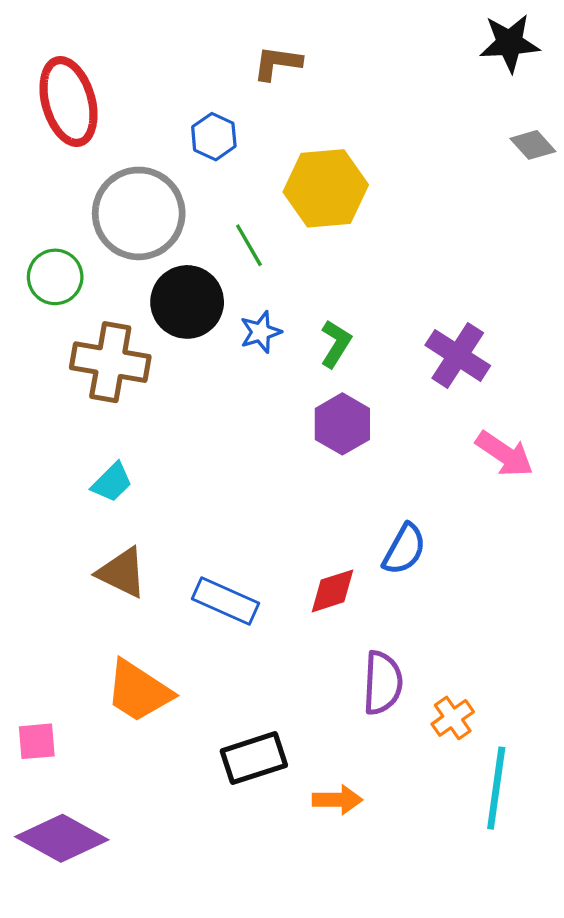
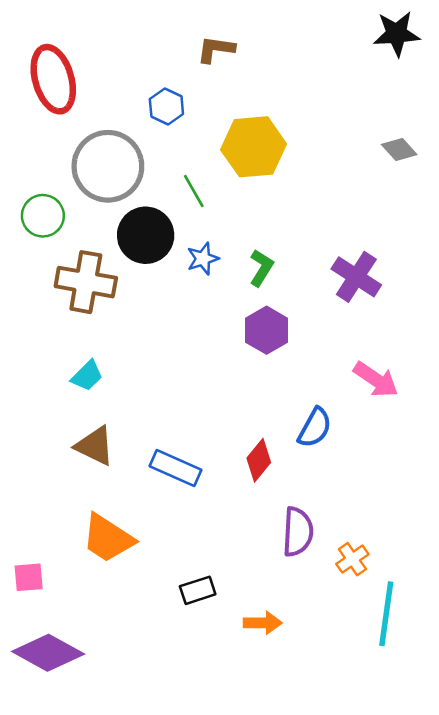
gray diamond: (533, 145) -> (399, 149), moved
pink arrow: (504, 454) -> (376, 380), moved
red diamond: (332, 591) -> (259, 460), turned -33
black rectangle: (254, 758) -> (198, 590), size x0.7

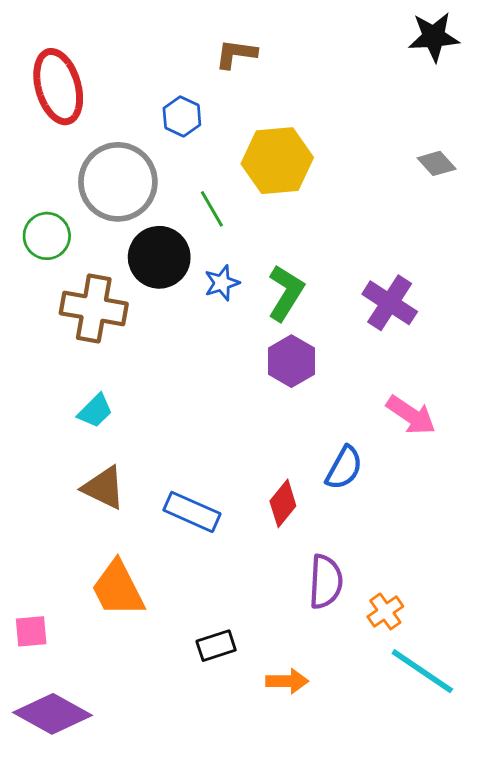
green L-shape: (261, 268) -> (286, 293), size x1.4
orange trapezoid: (108, 538) -> (118, 589), turned 30
cyan line: (386, 614) -> (422, 671), turned -64

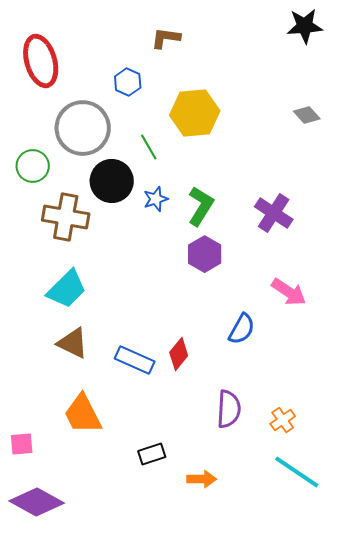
cyan trapezoid: (95, 411) -> (67, 289), size x1.6
red diamond: (283, 503) -> (179, 354), moved
orange cross: (385, 611) -> (283, 420), moved

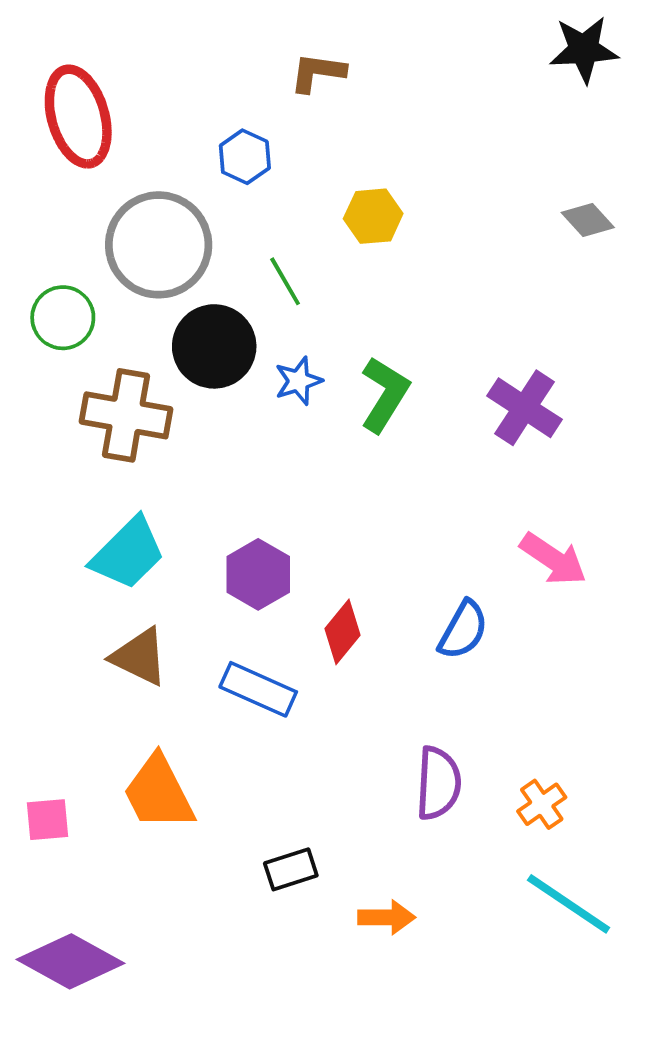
yellow hexagon: (195, 113) -> (373, 216), size x0.6
purple hexagon: (205, 254) -> (258, 574), moved
red diamond: (179, 354) -> (343, 632), moved
pink square: (22, 444) -> (48, 820), moved

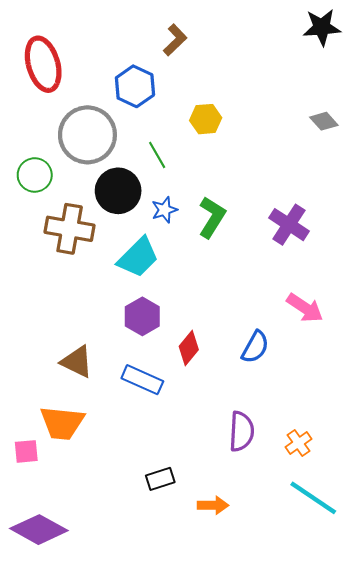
brown L-shape: (318, 72) -> (175, 40), turned 128
blue hexagon: (245, 157) -> (135, 86), size x1.4
cyan trapezoid: (128, 553) -> (138, 257), moved
orange trapezoid: (159, 793) -> (62, 423), moved, turned -57

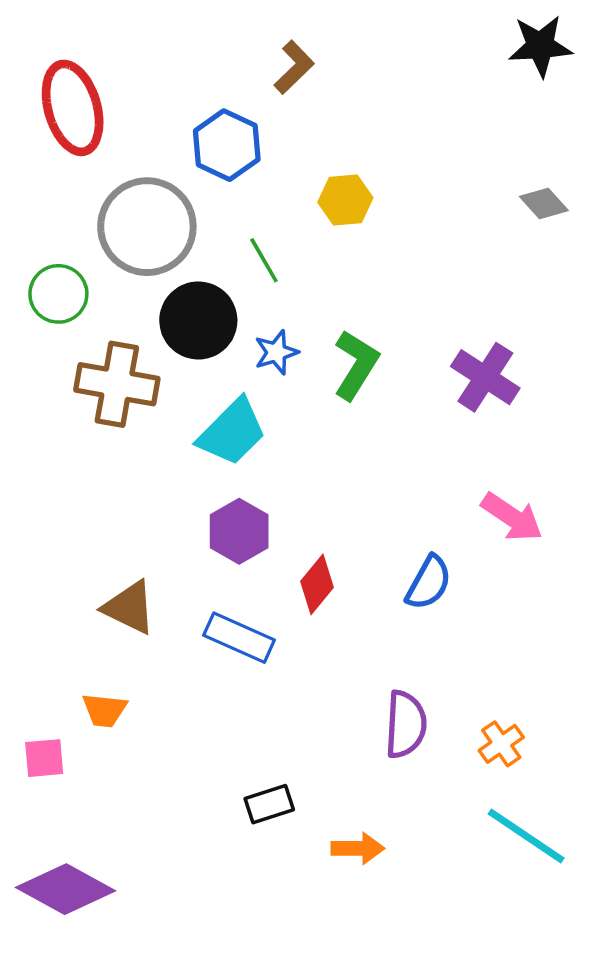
orange trapezoid: (62, 423) -> (104, 710), size x0.6

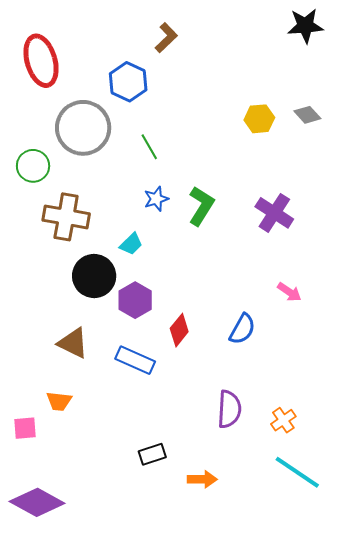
yellow hexagon: (345, 200) -> (259, 119), moved
black circle: (198, 320) -> (94, 276), moved
cyan trapezoid: (232, 432) -> (131, 244), size x0.6
pink arrow: (512, 517) -> (289, 292), size x0.7

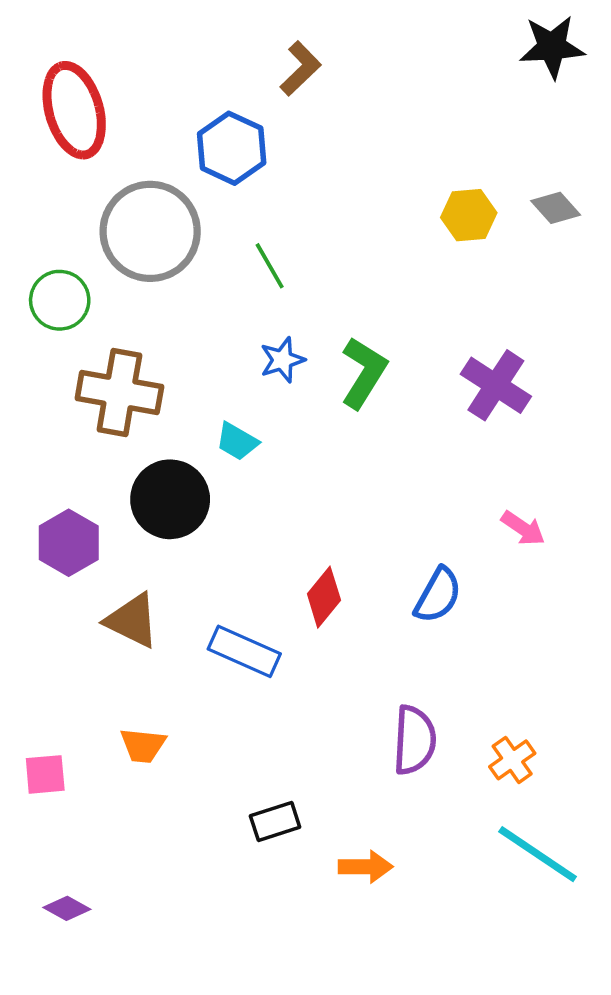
cyan trapezoid: (131, 244) -> (237, 441), turned 75
purple hexagon: (135, 300) -> (69, 543), moved
orange trapezoid: (59, 401) -> (143, 745), moved
purple diamond: (37, 502) -> (67, 908), size x0.5

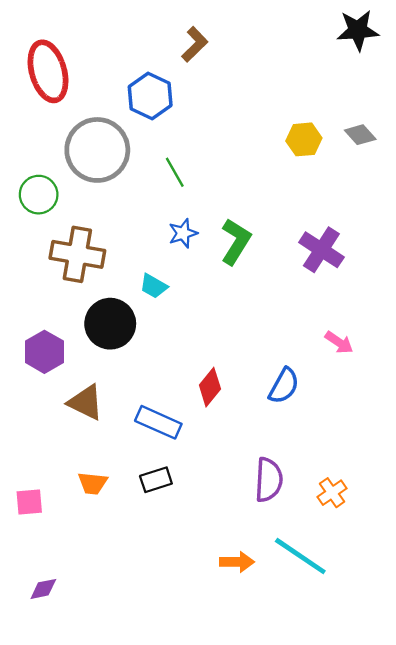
black rectangle: (275, 821) -> (156, 480), moved
cyan line: (538, 854) -> (300, 556), moved
purple diamond: (67, 908) -> (43, 589), turned -40

